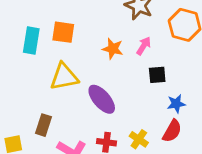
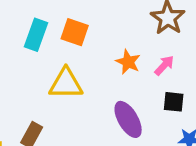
purple ellipse: (102, 99) -> (128, 119), moved

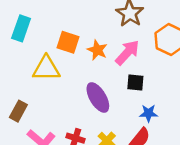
orange square: (75, 32) -> (68, 42), moved
pink arrow: (164, 65) -> (127, 53), size x1.5

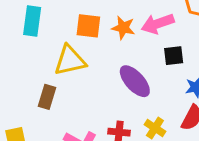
pink arrow: (127, 53) -> (158, 24), turned -140
brown rectangle: (18, 111) -> (47, 97), moved

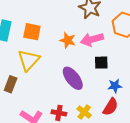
orange square: (88, 26) -> (32, 32), moved
yellow triangle: (70, 60) -> (29, 60), turned -40

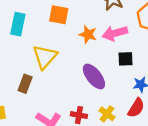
orange square: (32, 32) -> (59, 15), moved

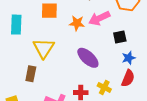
black square: (125, 59) -> (120, 37), moved

